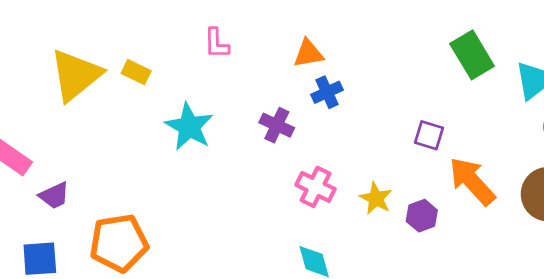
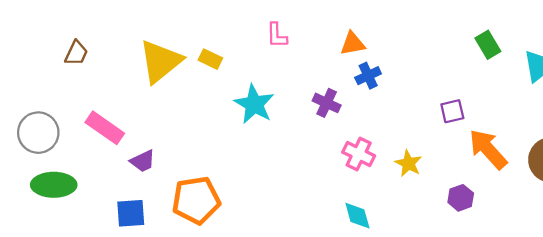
green rectangle: (472, 55) -> (488, 45), size x0.7
purple square: (429, 135) -> (452, 111), turned -30
purple hexagon: (422, 216) -> (461, 198), moved

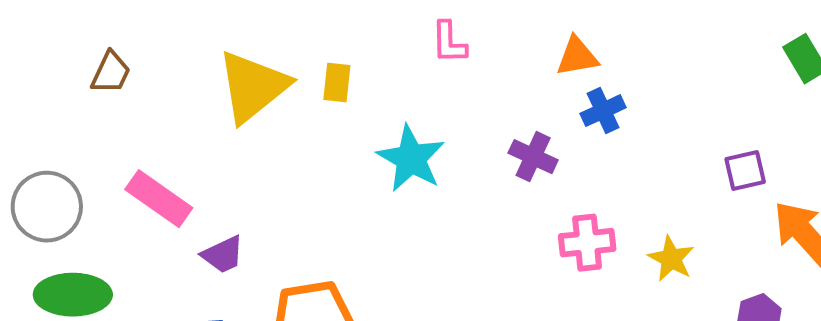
yellow rectangle: (210, 59) -> (337, 83), turned 70
pink cross: (359, 154) -> (587, 243), turned -32

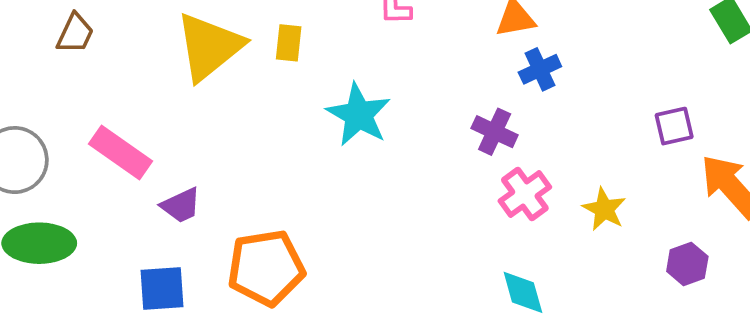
purple cross: (533, 157) -> (495, 132), moved
pink cross: (587, 243) -> (525, 194), turned -30

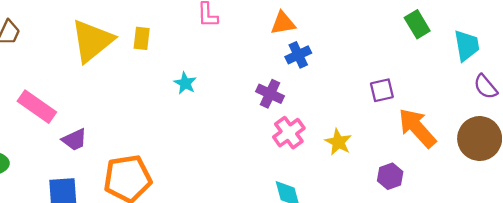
cyan star: (359, 115) -> (185, 83), size x0.6

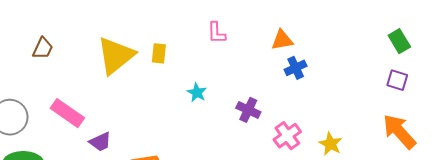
purple square: (382, 90) -> (397, 80), moved, turned 30
purple cross: (270, 94) -> (248, 110), moved

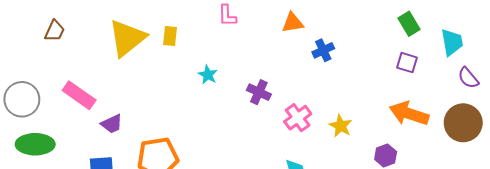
blue cross: (296, 68) -> (323, 50), moved
orange arrow: (399, 132) -> (409, 114), turned -30

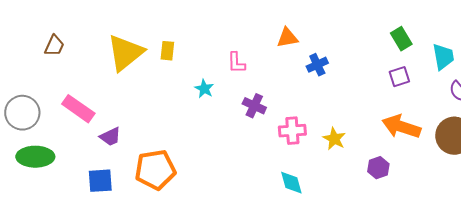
pink L-shape: (227, 16) -> (236, 63), moved
purple square: (407, 63) -> (399, 77), turned -35
pink cross: (298, 118) -> (292, 131), turned 32

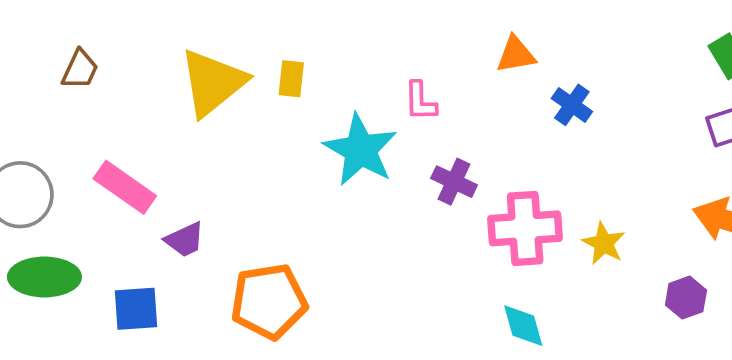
blue cross: (317, 65) -> (572, 105), turned -30
cyan star: (204, 89) -> (361, 150), size x2.0
pink cross: (292, 131) -> (525, 228), size x1.4
blue square: (100, 181) -> (136, 309), moved

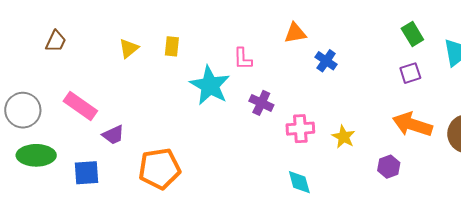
yellow triangle: (213, 83) -> (129, 48), size x0.5
pink cross: (525, 228) -> (300, 129), size x0.7

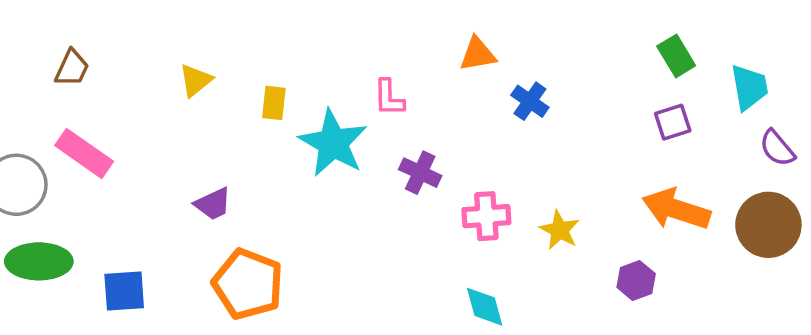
yellow rectangle: (172, 46) -> (274, 103), moved
pink rectangle: (80, 106) -> (84, 153), moved
purple trapezoid: (113, 135) -> (213, 204), moved
orange pentagon: (160, 169) -> (248, 284), turned 30

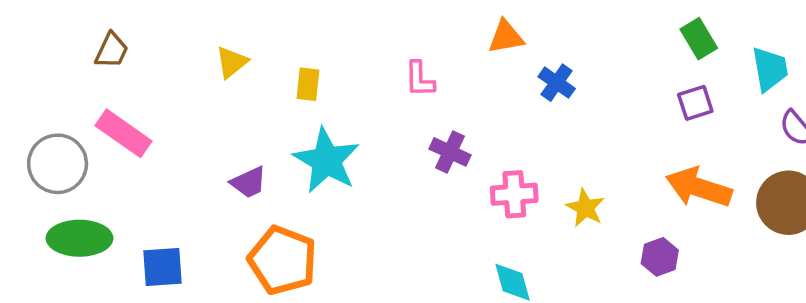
cyan star: (333, 143) -> (327, 160), moved

